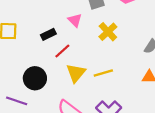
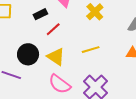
yellow triangle: (76, 73) -> (56, 57), moved, turned -36

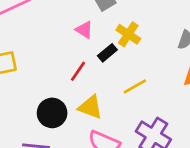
black rectangle: (40, 14) -> (107, 53), moved

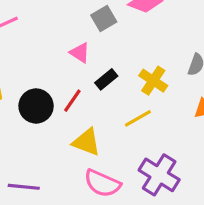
yellow cross: (128, 34) -> (153, 81), moved
black circle: (52, 113) -> (36, 106), moved

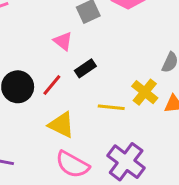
yellow cross: (153, 81) -> (145, 92), moved
yellow line: (138, 118) -> (111, 107), turned 30

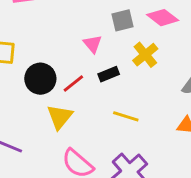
yellow cross: (145, 92) -> (145, 55), moved
yellow triangle: (61, 125) -> (60, 117), moved, turned 32

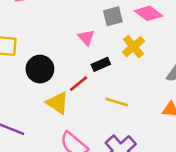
red line: (73, 84) -> (79, 84), moved
yellow triangle: (60, 117) -> (58, 103), turned -35

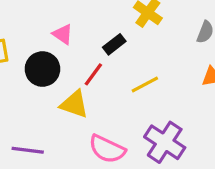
pink triangle: (86, 37) -> (63, 34), moved
yellow line: (117, 102) -> (145, 85), turned -30

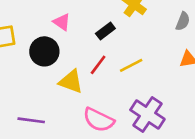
red line: (93, 74) -> (98, 65), moved

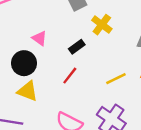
yellow line: (131, 65) -> (116, 79), moved
yellow triangle: (71, 82) -> (28, 91), moved

